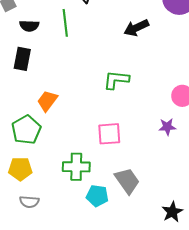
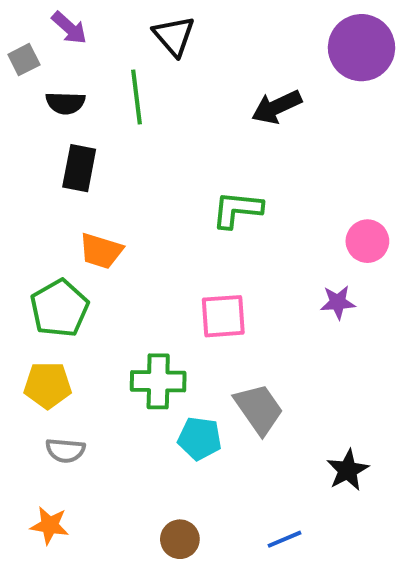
black rectangle: (22, 59) -> (79, 168), moved
orange trapezoid: (47, 101) -> (101, 251), turned -110

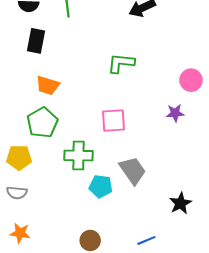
green pentagon: (59, 308) -> (42, 123), moved
gray semicircle: (65, 450) -> (17, 193), moved

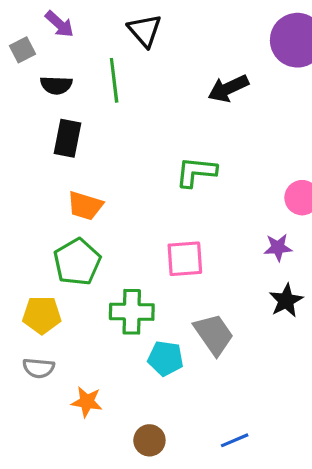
black star: (180, 203) -> (286, 301), moved
orange star: (20, 233) -> (87, 402), moved

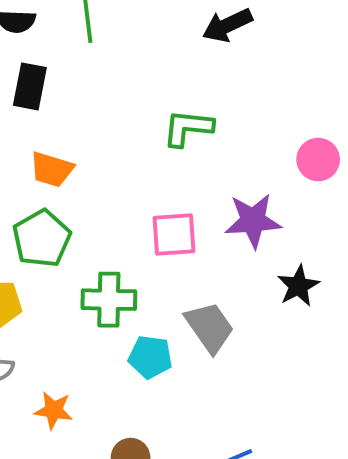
purple star: (278, 247) -> (253, 221), moved, size x1.6

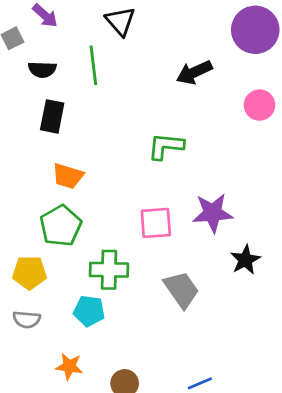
pink circle: (318, 160) -> (259, 105), moved
cyan pentagon: (150, 357) -> (89, 311), moved
orange star: (54, 410) -> (69, 366), moved

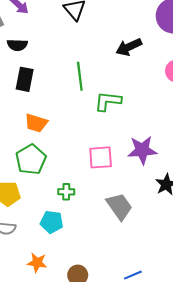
green line: (93, 65) -> (80, 76), moved
green cross: (109, 270) -> (66, 192), size x0.6

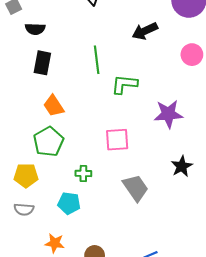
orange trapezoid: (36, 123) -> (54, 106), turned 40
purple star: (142, 150) -> (168, 114), moved

